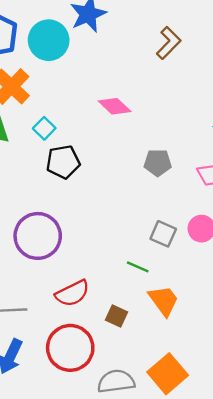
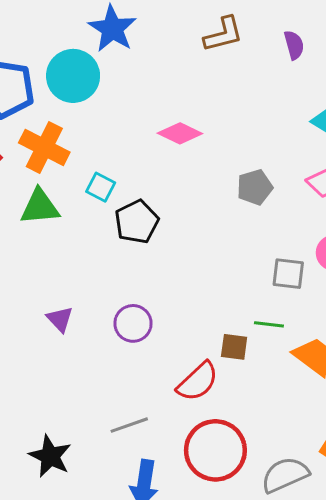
brown L-shape: (169, 43) -> (223, 34), turned 48
purple circle: (38, 236) -> (133, 323), size x0.6
brown square: (117, 316) -> (234, 347), moved

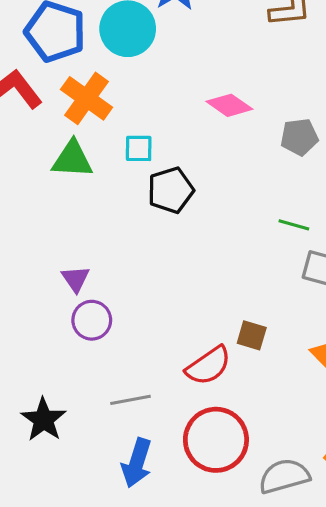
cyan square: (101, 187) -> (139, 148), turned -36
gray pentagon: (255, 187) -> (299, 137), moved
purple circle: (133, 323) -> (92, 320), moved
green line: (269, 324) -> (294, 225), moved

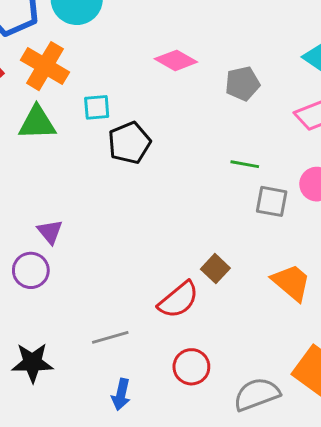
purple circle: (92, 320) -> (31, 270), moved
brown square: (252, 335) -> (215, 269), turned 32
black star: (44, 420) -> (32, 363), turned -30
red circle: (216, 440) -> (191, 367), size x0.6
blue arrow: (137, 463) -> (121, 394), size x0.7

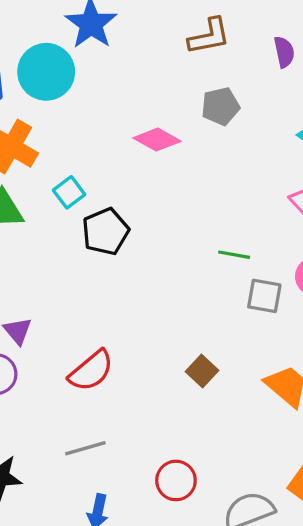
gray pentagon: (242, 84) -> (220, 106), moved
cyan square: (97, 107) -> (69, 192), turned -32
red semicircle: (178, 300) -> (91, 371), moved

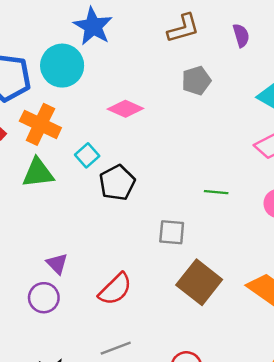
pink diamond: (157, 140) -> (125, 109), moved
gray square: (264, 296) -> (172, 232), moved
brown square: (202, 371) -> (199, 282), size x1.8

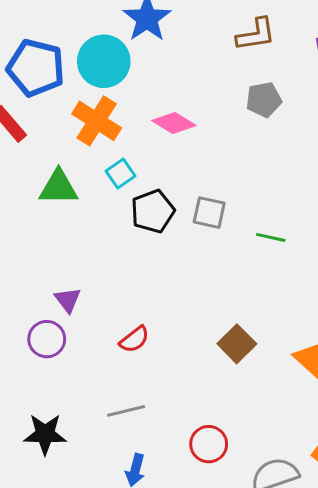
orange cross: (40, 124) -> (97, 121), moved
gray square: (172, 232) -> (209, 213), moved
brown square: (199, 282) -> (237, 344), size x0.7
red semicircle: (115, 289) -> (134, 339), size x0.7

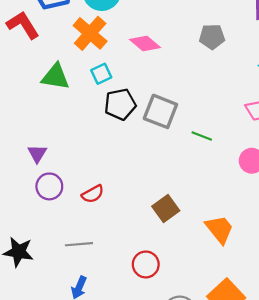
gray square: (209, 213) -> (160, 111), size x1.4
purple triangle: (68, 300) -> (37, 153), moved
purple circle: (47, 339) -> (49, 186), moved
red circle: (209, 444) -> (146, 264), moved

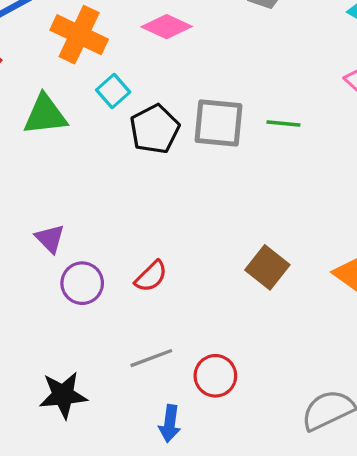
green line: (202, 136) -> (283, 124), moved
red circle: (146, 264) -> (215, 376), moved

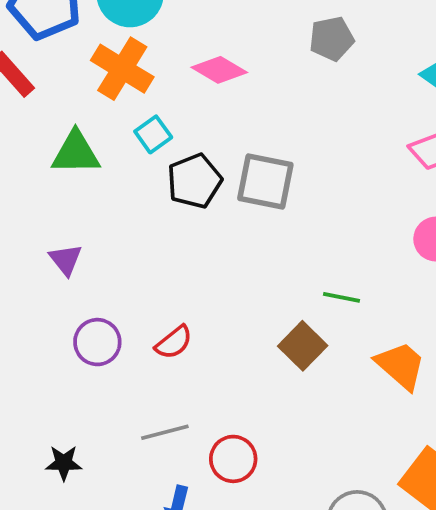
green line: (283, 124) -> (341, 297), moved
purple triangle: (50, 239) -> (66, 260), moved
black star: (63, 395) -> (64, 463), size x0.7

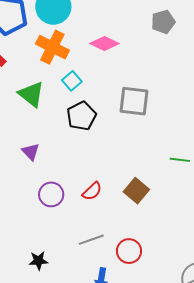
green triangle: (76, 153) -> (31, 94), turned 44
black pentagon: (194, 181) -> (81, 116), moved
brown square: (303, 346) -> (136, 191), moved

